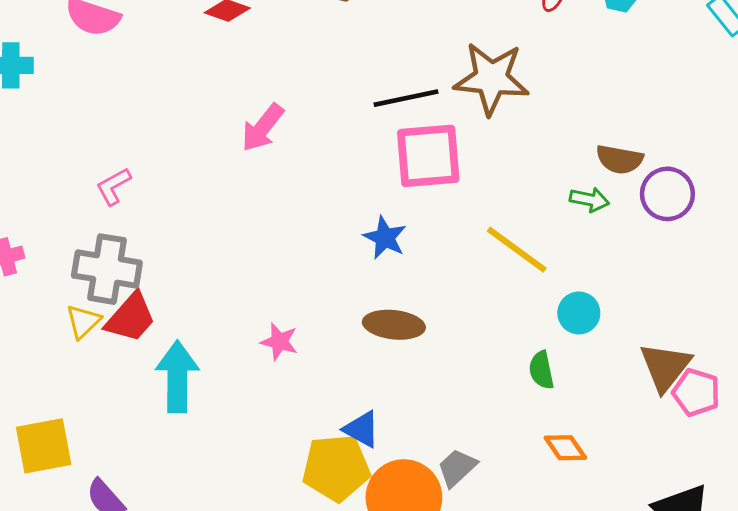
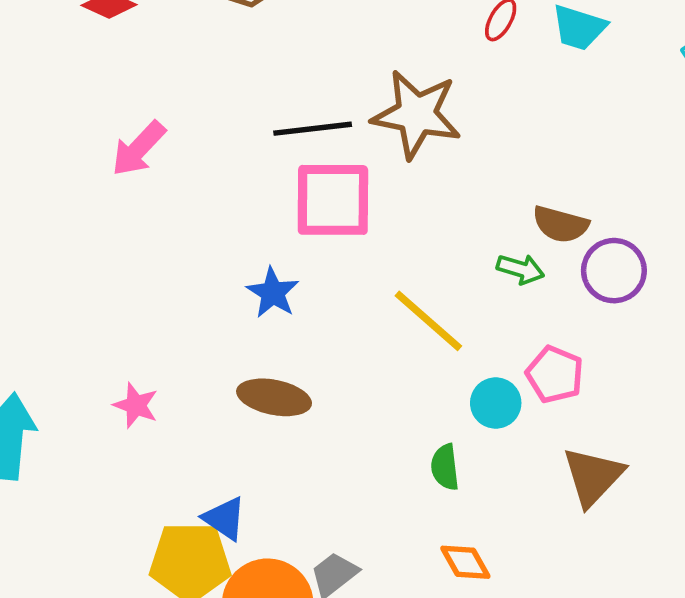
pink pentagon: (696, 392) -> (555, 374), moved

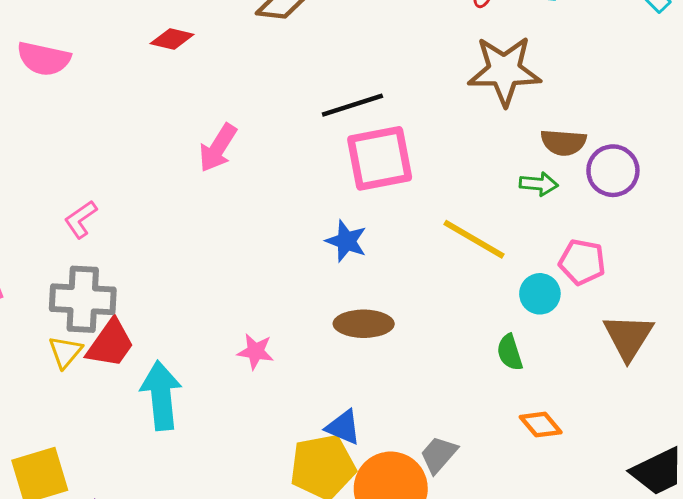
brown star: (416, 114) -> (504, 71), moved

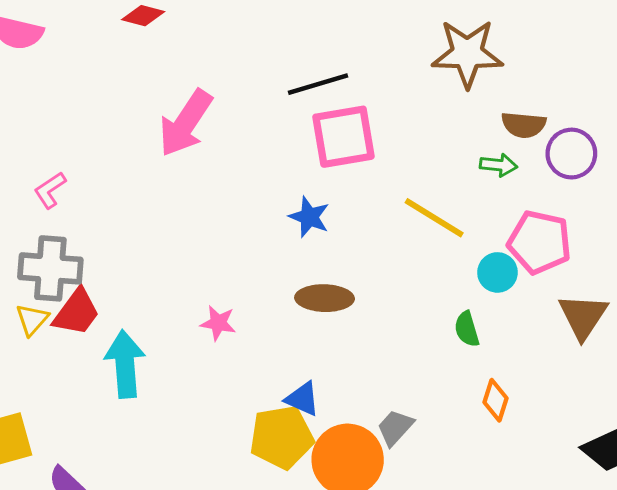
pink arrow: (218, 148) -> (186, 123), size x1.4
pink pentagon: (582, 262) -> (539, 242), size x1.4
orange diamond: (541, 425) -> (496, 400), turned 57

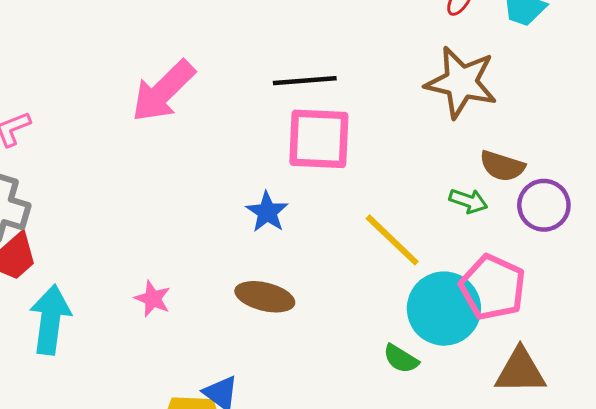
cyan circle: (497, 272) -> (444, 309), size x1.8
brown triangle: (583, 316) -> (520, 371), turned 44
green semicircle: (467, 329) -> (401, 359), turned -54

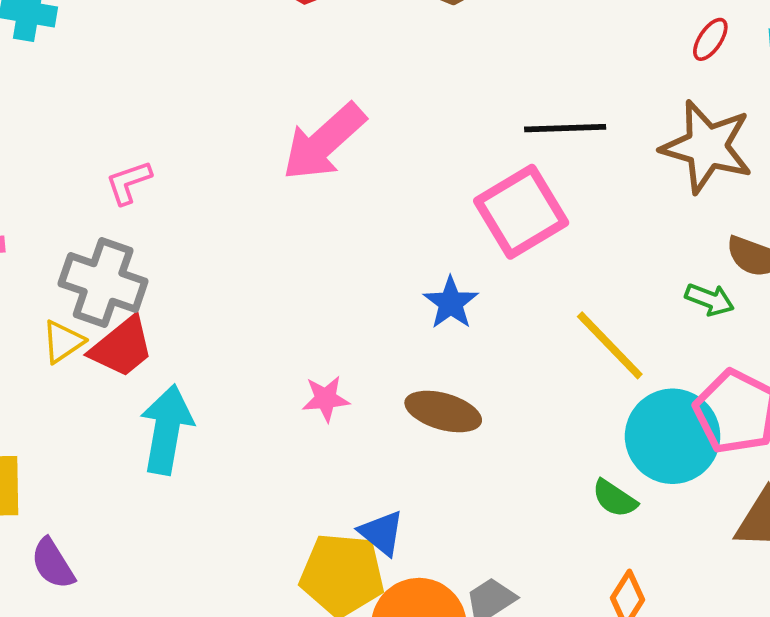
black line: (305, 81) -> (565, 128), moved
pink square: (319, 139) -> (521, 212), turned -36
pink star: (153, 299) -> (326, 399), moved, turned -30

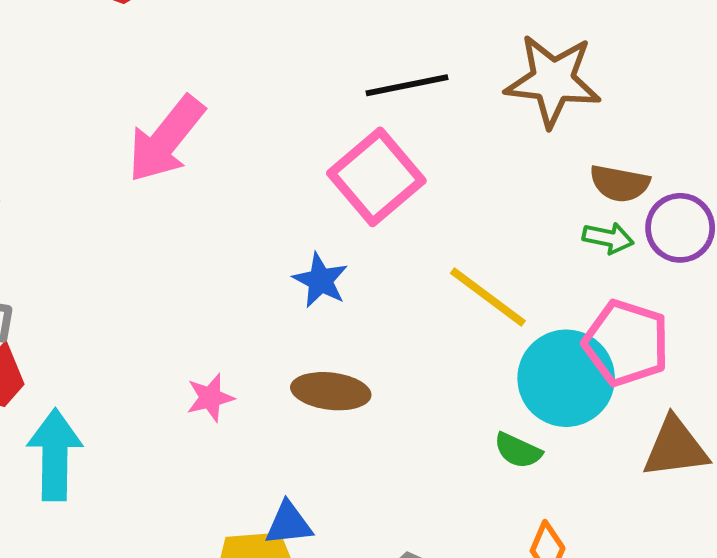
green arrow: (710, 299) -> (608, 238), moved
blue triangle: (382, 533) -> (289, 524), turned -36

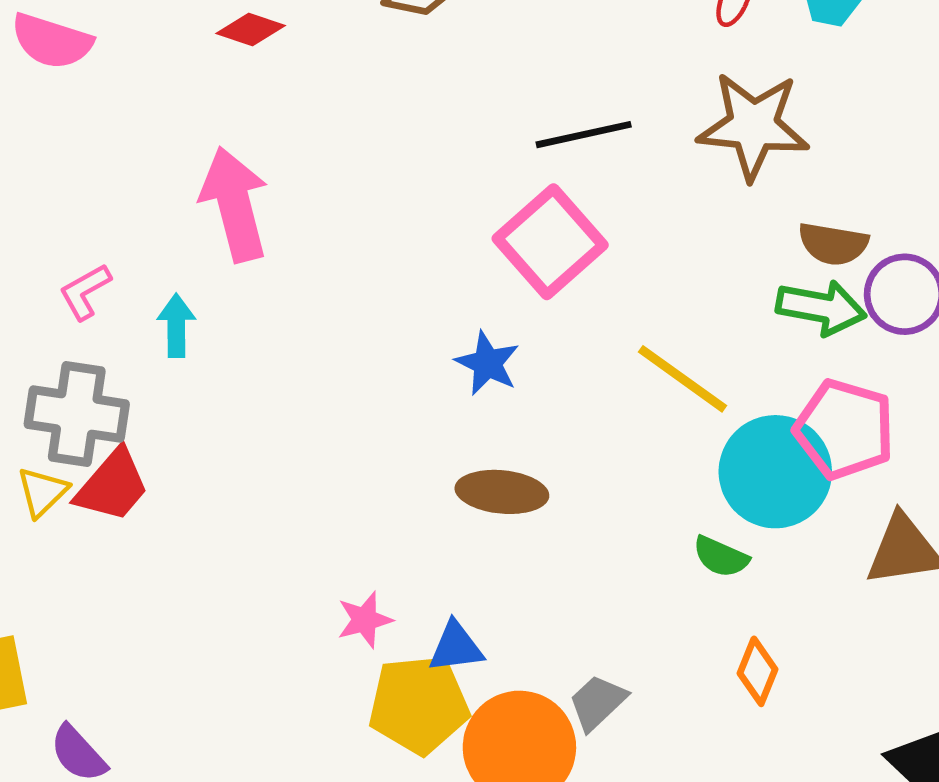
pink arrow: (166, 139) -> (235, 204), moved, turned 128
green arrow: (608, 238) -> (821, 308), size x1.5
pink star: (210, 398) -> (365, 620), moved
cyan arrow: (55, 455) -> (176, 326), moved, size x0.6

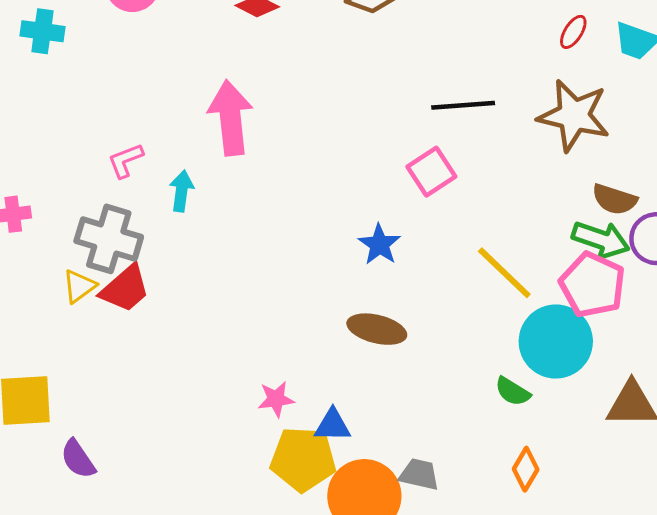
pink square: (550, 242) -> (431, 172), size x0.7
pink pentagon: (844, 429) -> (592, 285), moved
gray trapezoid: (598, 702) -> (419, 474), turned 48

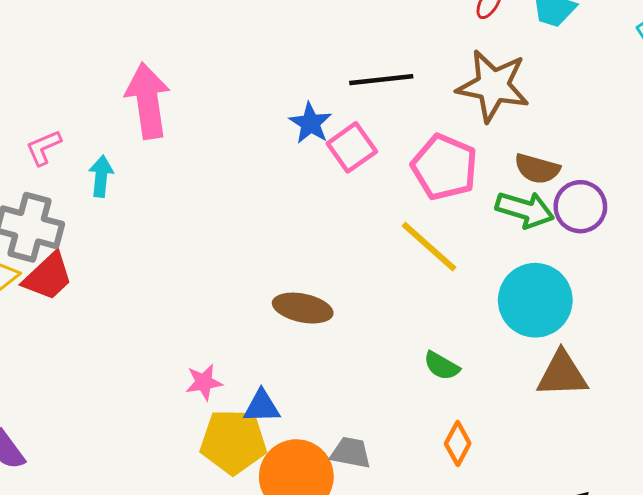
blue star: (379, 244) -> (310, 123), moved
pink pentagon: (592, 285) -> (444, 167), moved
cyan circle: (556, 342) -> (535, 300), moved

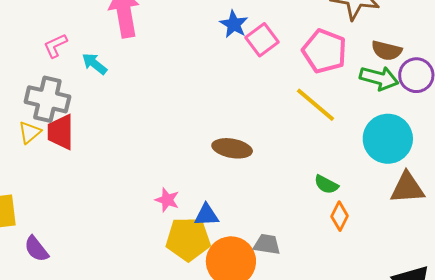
cyan arrow: (101, 176) -> (94, 64), turned -56
red trapezoid: (48, 277) -> (61, 132), turned 135
pink star: (204, 382) -> (167, 200), turned 30
orange diamond: (458, 443) -> (340, 216), moved

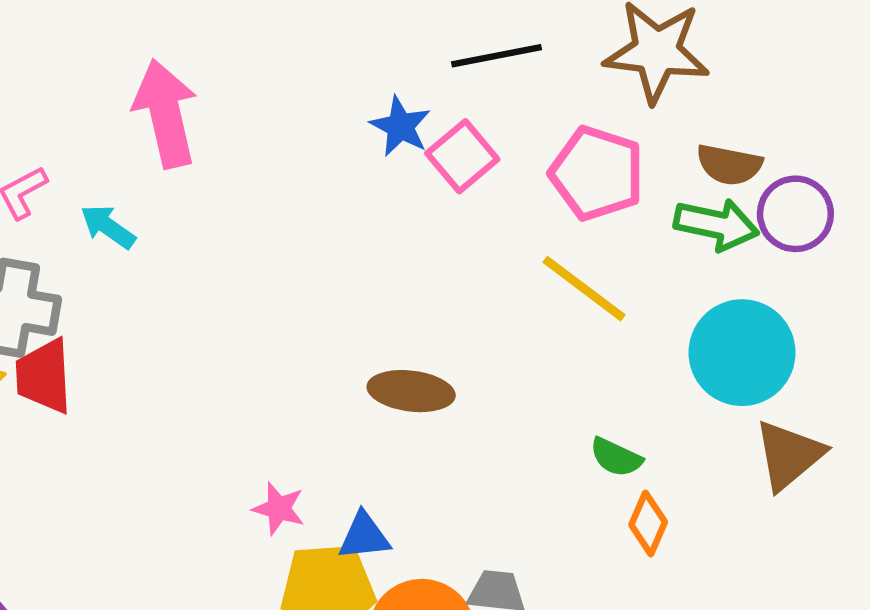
brown triangle: (407, 188) -> (789, 455), turned -33

